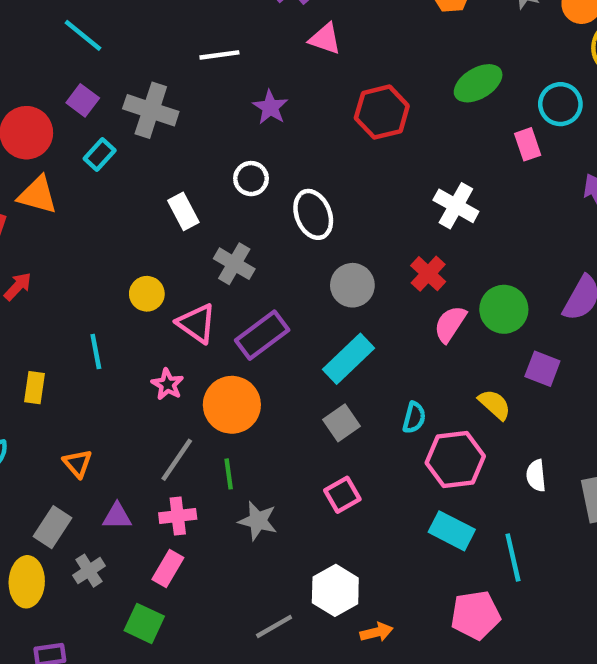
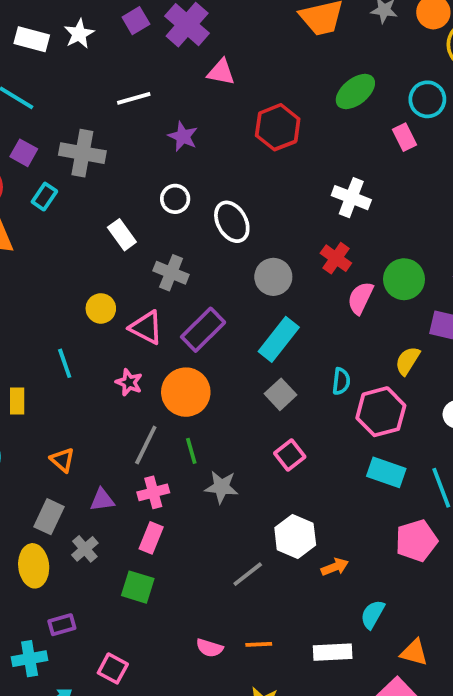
yellow semicircle: (495, 404) -> (408, 361), turned -92

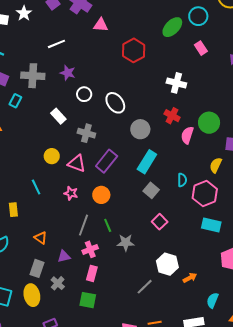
cyan circle: (427, 99) -> (198, 16), moved
purple star: (183, 136) -> (68, 73), moved
orange circle: (186, 392) -> (101, 195), size x0.7

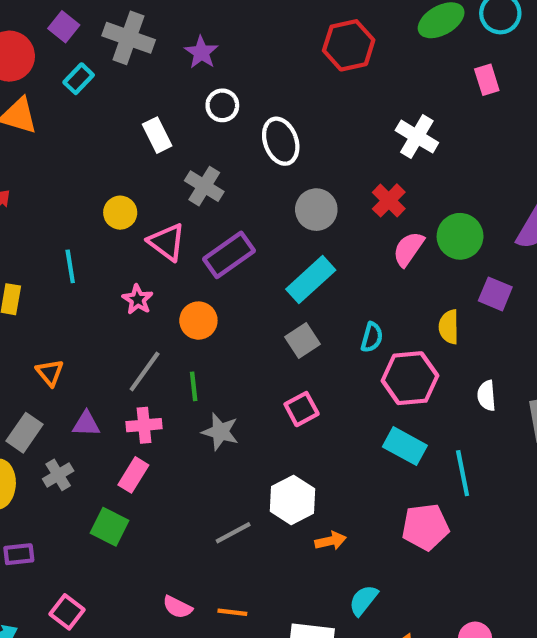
yellow semicircle: (216, 165) -> (449, 327), turned -42

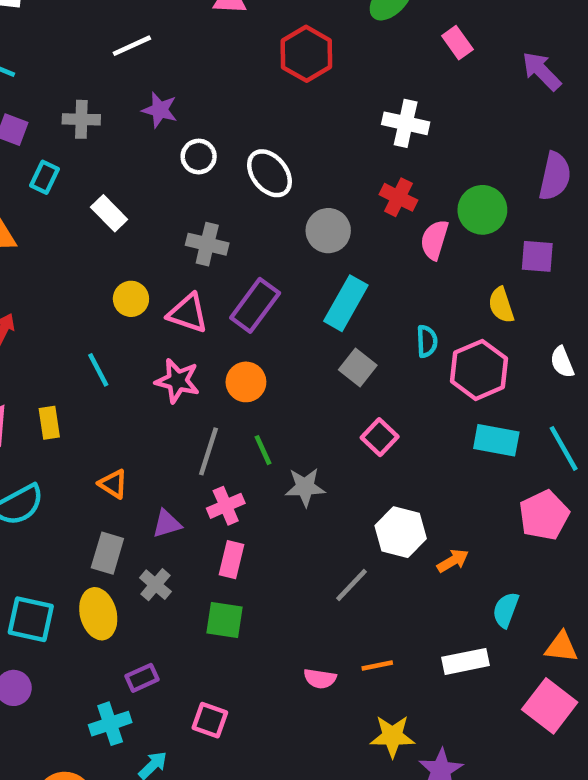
gray cross: (129, 38) -> (81, 119), size x0.7
white rectangle: (157, 135) -> (109, 213), moved
pink star: (138, 299) -> (177, 381), size x1.4

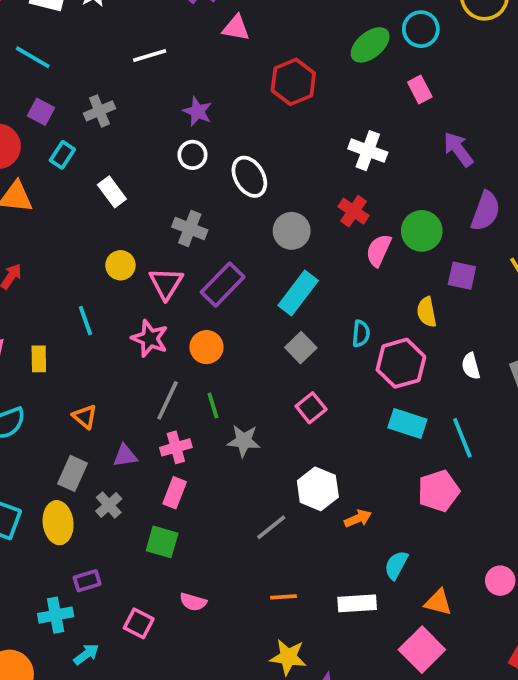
purple arrow: (541, 71) -> (458, 149), moved
purple star: (160, 110) -> (198, 111), moved
gray cross: (81, 119) -> (99, 111), turned -32
pink triangle: (188, 313) -> (166, 284), turned 36
pink semicircle: (320, 679) -> (193, 602), moved

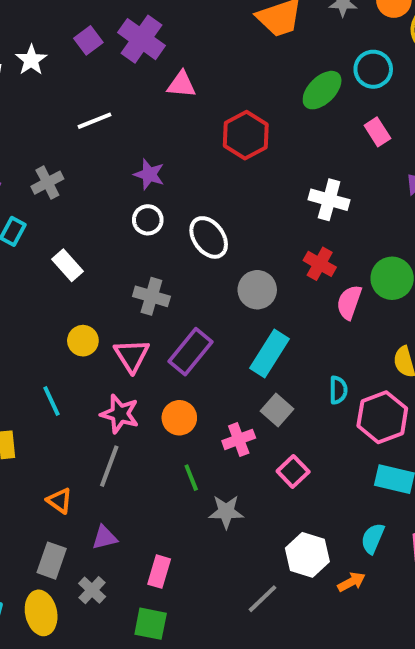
gray line: (168, 400) -> (109, 466), moved
pink cross: (176, 447) -> (239, 439), moved
cyan semicircle: (396, 565) -> (373, 538), moved

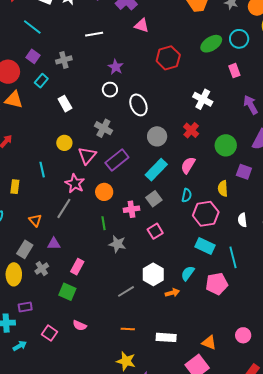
pink semicircle: (349, 302) -> (188, 165), moved

